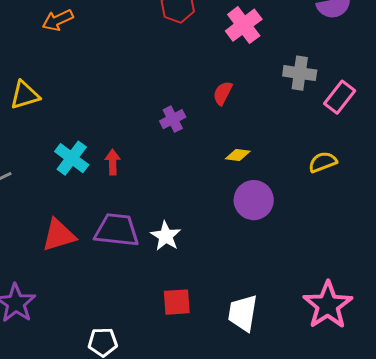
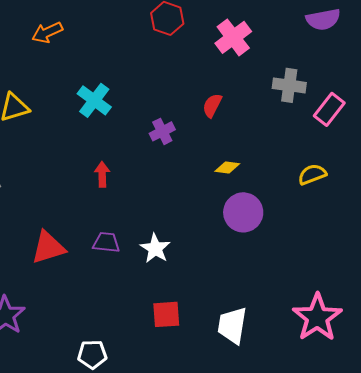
cyan cross: (72, 158) -> (94, 100), moved
purple trapezoid: (117, 230) -> (106, 242), size x0.6

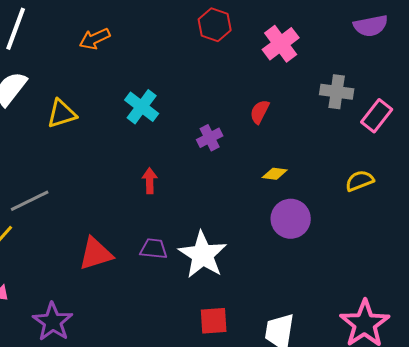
white star: (155, 248) -> (203, 255), size x1.6

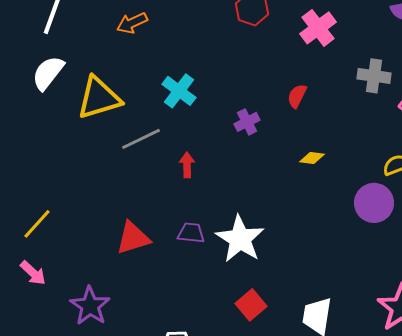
yellow triangle: (62, 114) -> (99, 98), size x1.5
gray line: (30, 201) -> (141, 139), moved
purple circle: (291, 219) -> (374, 203), moved
red square: (214, 321) -> (251, 305), turned -36

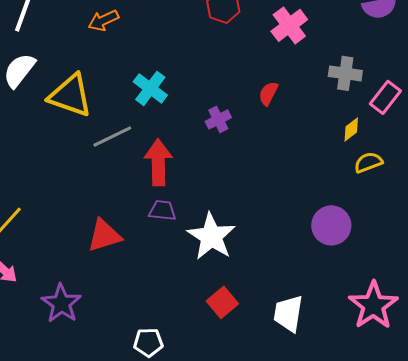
yellow triangle: (99, 98) -> (70, 95), turned 36
yellow diamond: (312, 158) -> (351, 129), moved, turned -45
red arrow: (187, 165) -> (158, 162), size x1.8
purple circle: (374, 203) -> (331, 225), moved
purple trapezoid: (191, 233) -> (162, 210), moved

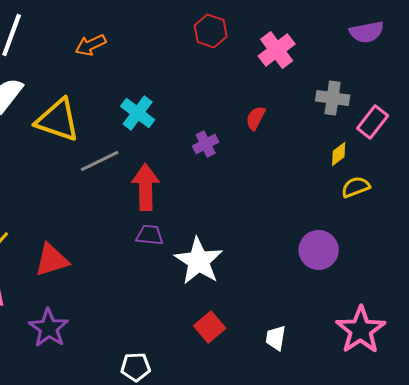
red triangle: (104, 235) -> (52, 260), moved
white trapezoid: (288, 313) -> (276, 338), size x0.7

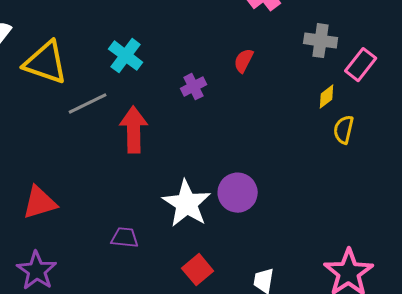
yellow semicircle: (356, 187) -> (344, 130), turned -56
purple trapezoid: (150, 235) -> (125, 238), moved
purple circle: (319, 250) -> (238, 193), moved

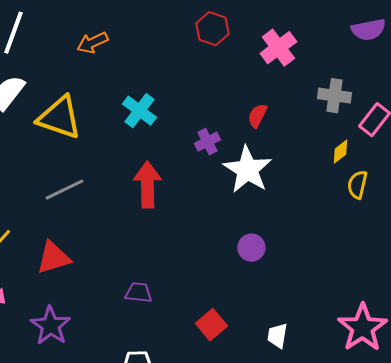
gray line: (88, 104) -> (64, 190), moved
purple circle: (238, 193) -> (251, 248), size x0.7
white star: (187, 204) -> (247, 170), moved

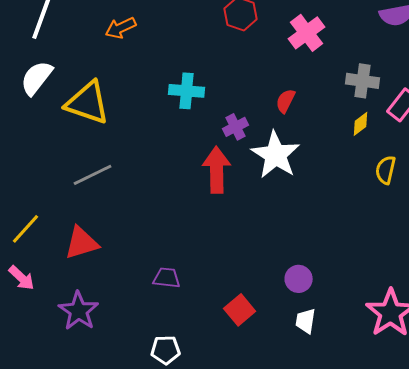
cyan cross: (139, 111) -> (187, 91), moved, turned -32
yellow diamond: (340, 152) -> (361, 124), moved
red arrow: (147, 185) -> (217, 170), moved
purple circle: (251, 248) -> (299, 279), moved

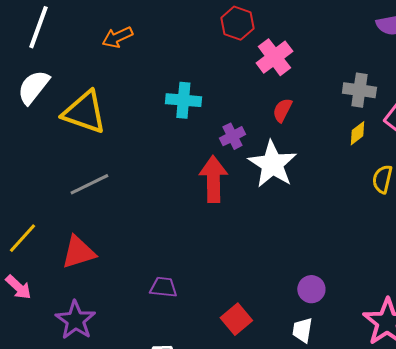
pink cross: (307, 33) -> (274, 57), moved
purple circle: (299, 279) -> (311, 289), moved

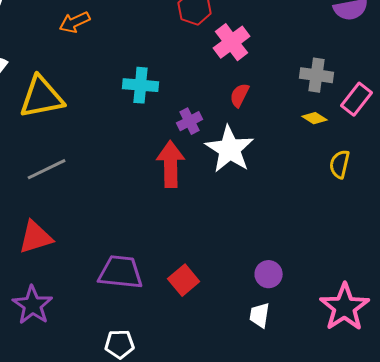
yellow triangle: (84, 112) -> (42, 97), turned -30
yellow diamond: (357, 133) -> (315, 118), turned 70
purple trapezoid: (163, 287) -> (121, 272), size x1.6
red square: (236, 319) -> (184, 280), moved

